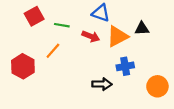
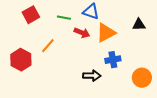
green line: (62, 25) -> (64, 18), moved
black triangle: (142, 29) -> (139, 25), moved

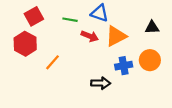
orange line: (48, 46) -> (53, 62), moved
red hexagon: (21, 60) -> (25, 44), moved
orange circle: (142, 78) -> (150, 60), moved

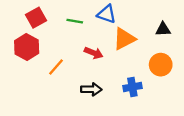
red arrow: (90, 36) -> (94, 53), moved
blue cross: (124, 66) -> (132, 87), moved
black arrow: (101, 83) -> (91, 89), moved

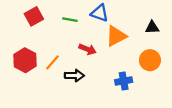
red hexagon: (27, 47) -> (25, 60), moved
black arrow: (91, 89) -> (74, 76), moved

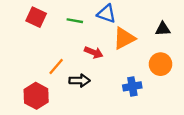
red square: (34, 16) -> (36, 17), turned -36
red hexagon: (25, 60) -> (36, 96), moved

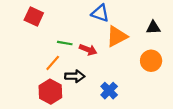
green line: (75, 21) -> (65, 43), moved
blue cross: (132, 86) -> (109, 91), moved, turned -35
red hexagon: (36, 96) -> (50, 92), moved

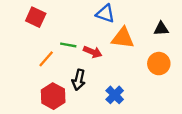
orange triangle: (117, 36) -> (123, 38), turned 35
orange line: (53, 63) -> (46, 59), moved
black arrow: (75, 76) -> (79, 80), turned 102

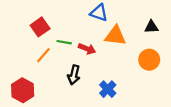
red square: (36, 17) -> (40, 27), moved, turned 30
red hexagon: (53, 96) -> (23, 90), moved

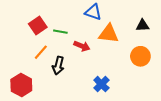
green line: (64, 42) -> (60, 32), moved
black arrow: (74, 75) -> (58, 66), moved

